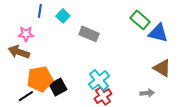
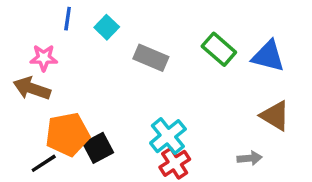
green rectangle: (140, 20) -> (219, 49), moved

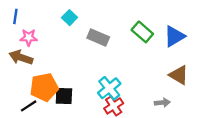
blue line: (68, 19) -> (15, 16), moved
blue triangle: (268, 56) -> (174, 36), turned -45
black square: (98, 148) -> (64, 96), turned 30

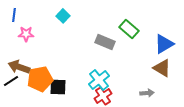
blue triangle: (174, 36) -> (164, 44), moved
gray rectangle: (98, 37) -> (105, 42), moved
brown arrow: (21, 57) -> (19, 67), moved
black line: (29, 106) -> (11, 81), moved

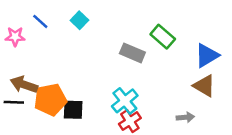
blue line: (14, 15) -> (40, 21), moved, turned -56
pink star: (26, 34) -> (15, 37), moved
black line: (11, 81) -> (14, 102), turned 35

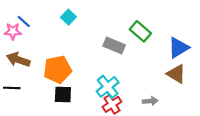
blue line: (40, 21) -> (24, 21), moved
brown arrow: (24, 85) -> (18, 60), moved
orange pentagon: (50, 100) -> (58, 69), moved
gray arrow: (185, 117) -> (150, 101), moved

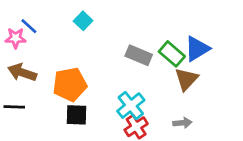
green rectangle: (140, 31) -> (172, 54), moved
blue triangle: (178, 48) -> (197, 49), moved
brown triangle: (176, 74) -> (186, 79), moved, turned 42

